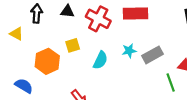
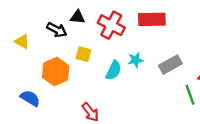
black arrow: (37, 14) -> (57, 30), moved, turned 114
yellow square: (73, 45) -> (83, 54), turned 32
cyan star: (129, 51) -> (136, 60), moved

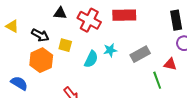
black arrow: (57, 30) -> (40, 35), moved
yellow triangle: (22, 41) -> (12, 26), moved

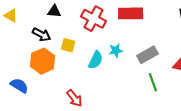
black triangle: (60, 13) -> (54, 11), moved
yellow triangle: (12, 26) -> (11, 16), moved
green line: (157, 80) -> (153, 82), moved

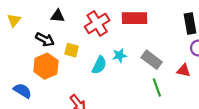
yellow triangle: (11, 16) -> (14, 20), turned 40
red cross: (93, 19) -> (97, 23), turned 30
gray rectangle: (148, 55) -> (152, 60), turned 66

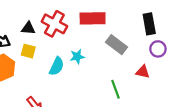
black triangle: (58, 16) -> (28, 28), moved
red cross: (97, 23) -> (54, 24), turned -30
gray rectangle: (152, 60) -> (117, 45), moved

